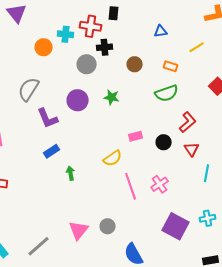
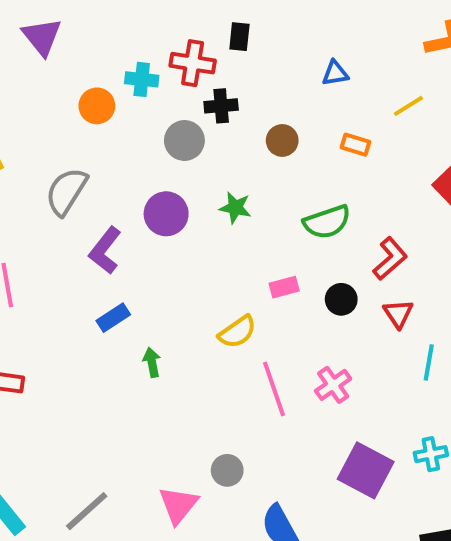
green semicircle: (167, 93) -> (327, 222), moved
purple L-shape: (48, 118) -> (105, 250), turned 60
pink triangle: (79, 230) -> (178, 505), moved

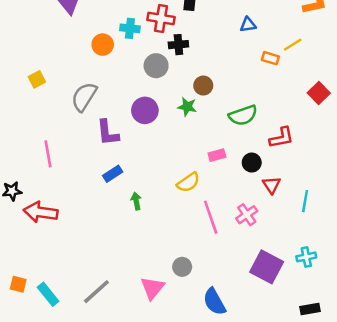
brown circle: (282, 140) -> (203, 86), moved
orange rectangle: (355, 145) -> (270, 58), moved
purple L-shape: (105, 250) -> (108, 133), turned -44
red L-shape: (390, 259) -> (281, 138), turned 30
red triangle: (398, 314) -> (272, 185), moved

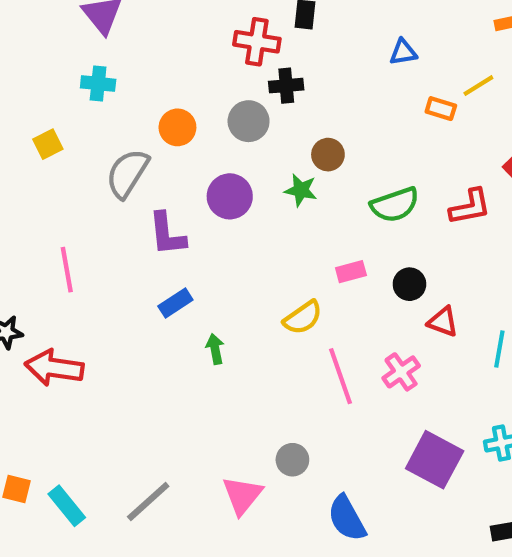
cyan cross: (130, 28) -> (98, 84), moved
orange circle: (103, 45) -> (177, 127), moved
red L-shape: (281, 138) -> (470, 207), moved
red triangle: (272, 185) -> (443, 322), turned -36

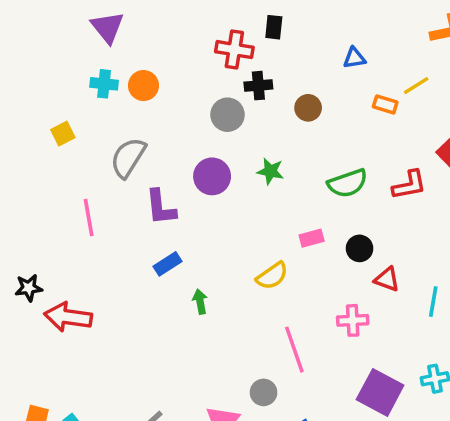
orange circle: (177, 127) -> (143, 86), moved
brown circle: (328, 155) -> (308, 108), moved
pink line: (67, 270) -> (89, 218), moved
pink cross: (401, 372) -> (353, 320), turned 32
pink line: (340, 376) -> (294, 350), moved

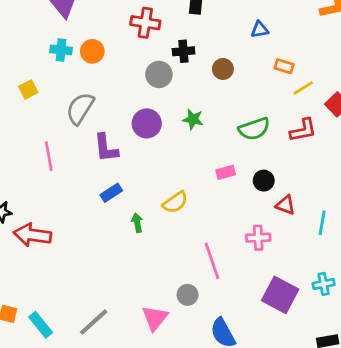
red cross: (234, 50) -> (145, 23), moved
yellow line: (416, 86) -> (303, 88), moved
yellow semicircle: (272, 276) -> (175, 202), moved

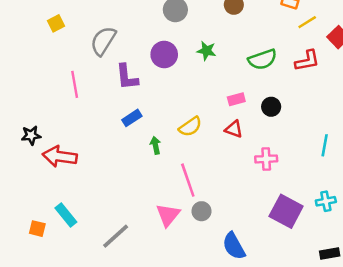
red triangle: (285, 205) -> (234, 129), moved
pink line: (212, 261) -> (188, 180), moved
pink triangle: (155, 318) -> (168, 215), moved
cyan rectangle: (41, 325) -> (66, 215), moved

